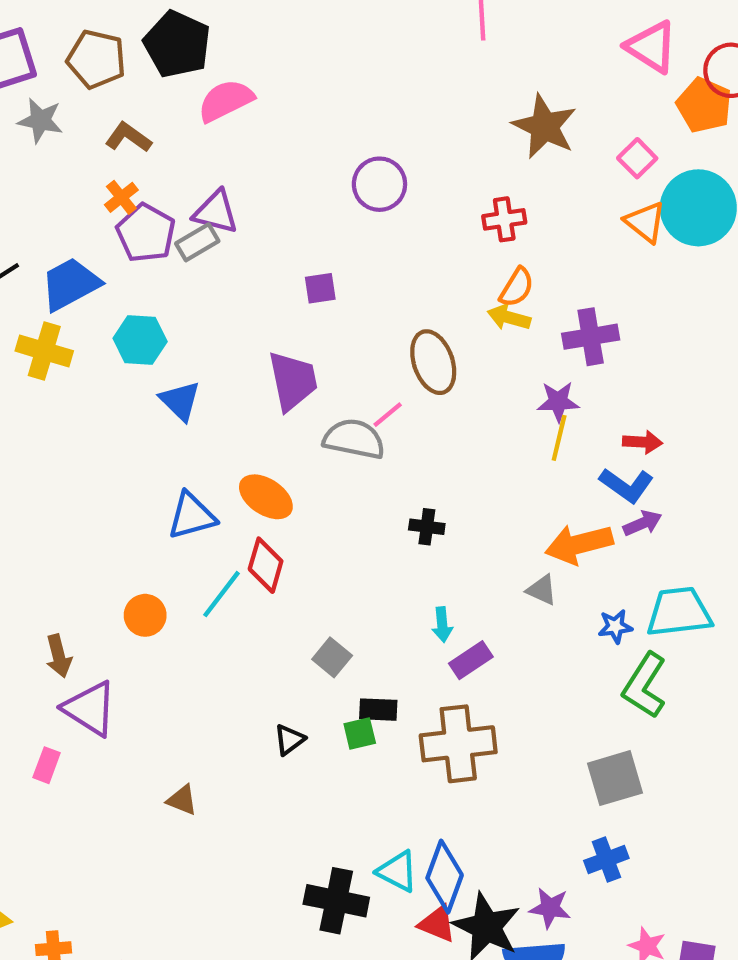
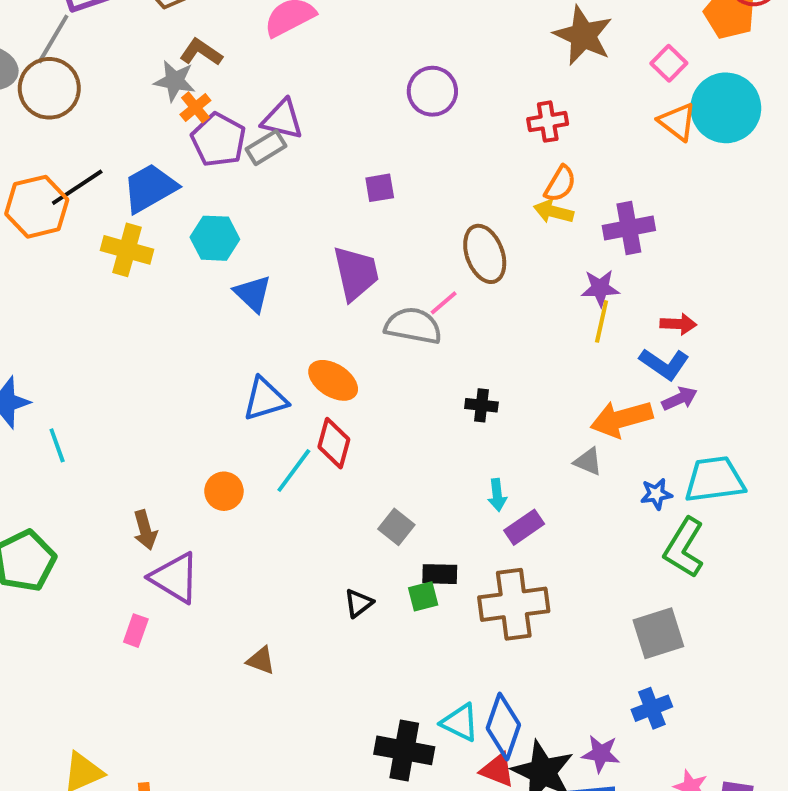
gray star: (40, 120) -> (175, 81), moved

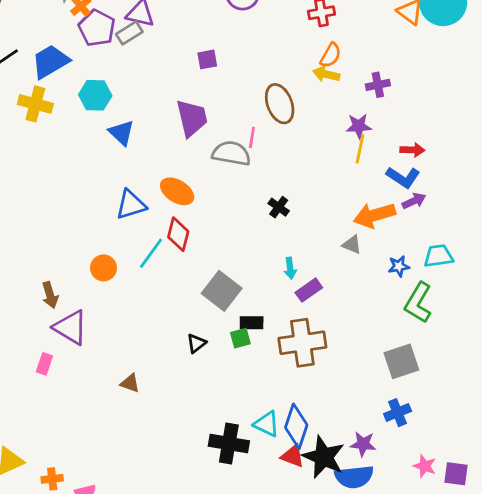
purple cross: (629, 228) -> (378, 85), size x0.7
pink line: (444, 303) -> (252, 137), turned -40
black cross: (481, 405) -> (279, 207), turned 30
cyan trapezoid: (715, 480) -> (438, 256), size x0.7
gray square: (396, 527) -> (222, 291), size x1.6

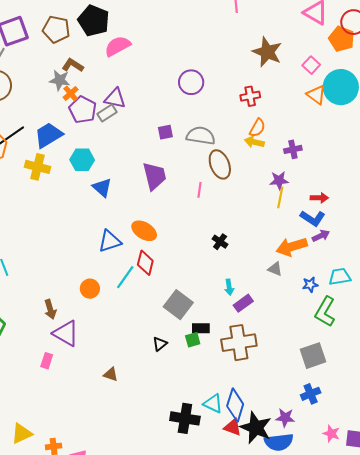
gray semicircle: (231, 153) -> (201, 136), moved

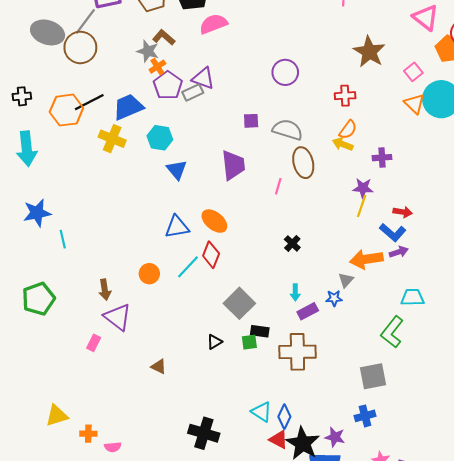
gray triangle: (275, 269) -> (346, 280), turned 42
blue star: (310, 285) -> (334, 298), moved
blue diamond: (235, 405) -> (284, 417), size x0.7
black cross: (185, 418) -> (204, 433), moved

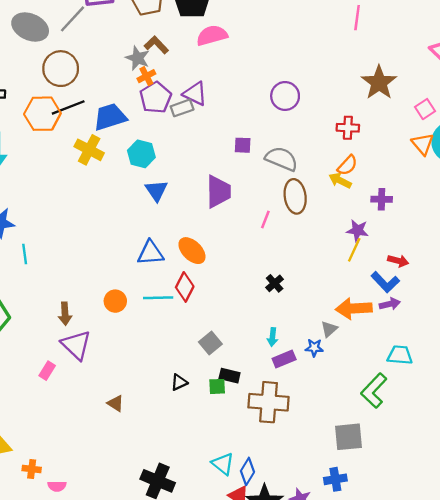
brown circle: (80, 47) -> (61, 69), moved
cyan line: (188, 267) -> (158, 298), turned 40
gray square: (239, 303) -> (210, 343), size x0.7

